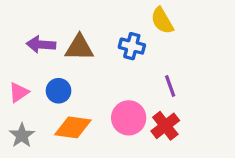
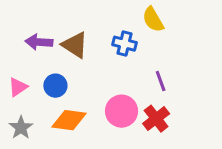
brown triangle: (79, 48) -> (75, 45), turned 32

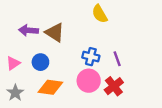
yellow semicircle: (153, 20) -> (100, 14), moved
blue cross: (125, 44) -> (91, 57), moved

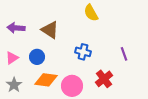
purple arrow: (28, 30) -> (16, 28), moved
purple line: (117, 59) -> (124, 54), moved
pink circle: (89, 81) -> (72, 86), moved

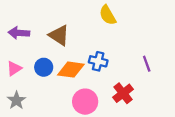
orange diamond: (46, 80) -> (71, 70), moved

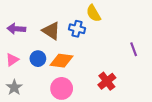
blue cross: (98, 61) -> (77, 29), moved
purple line: (147, 64) -> (134, 49), moved
pink circle: (85, 102) -> (62, 88), moved

